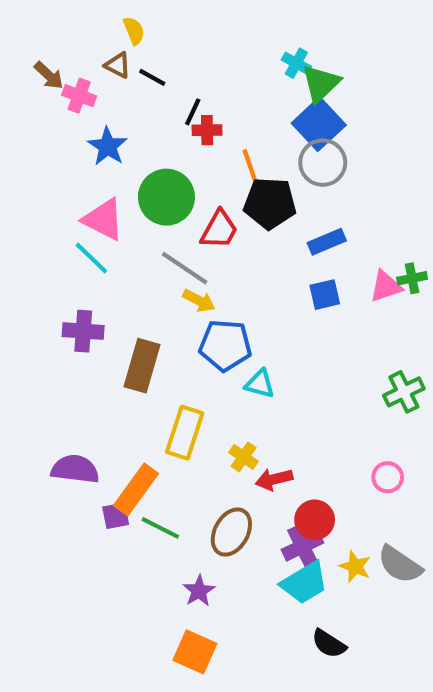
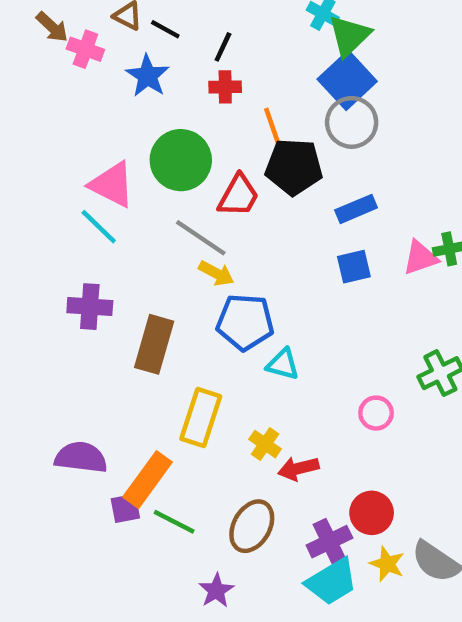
black line: (193, 112) -> (223, 47), moved
blue star: (108, 146) -> (148, 76), moved
pink circle: (388, 477) -> (376, 413), moved
red circle: (315, 520) -> (372, 513), moved

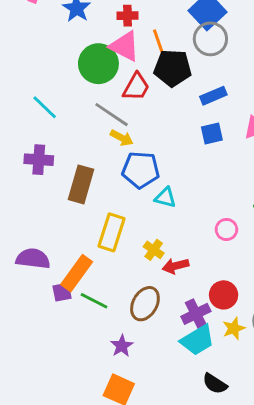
pink triangle: (112, 185) -> (125, 46), moved
yellow star: (387, 564) -> (234, 328), turned 30

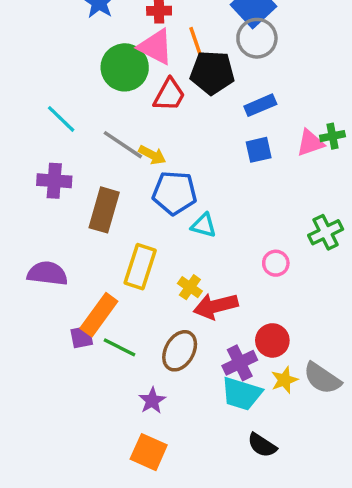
gray line: (112, 115) -> (123, 145), moved
purple semicircle: (33, 259) -> (47, 273), moved
red arrow: (176, 266) -> (216, 306), size x1.4
cyan trapezoid: (197, 340) -> (241, 394), turned 48

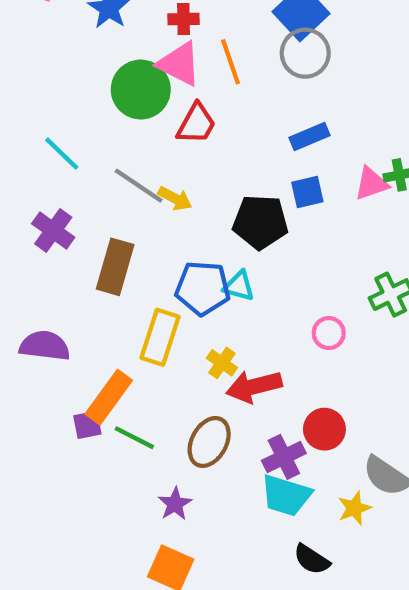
black pentagon: (212, 73) -> (260, 222), moved
purple cross: (54, 181) -> (53, 230), turned 32
blue pentagon: (174, 193) -> (203, 288), moved
yellow star: (284, 380) -> (354, 508), moved

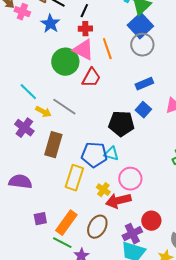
blue square: (307, 192) -> (143, 110), turned -35
yellow arrow: (175, 198) -> (43, 112), moved
pink circle: (329, 333) -> (130, 179), moved, size x1.5
orange rectangle: (109, 397) -> (66, 223), moved
green line: (134, 438) -> (62, 243), moved

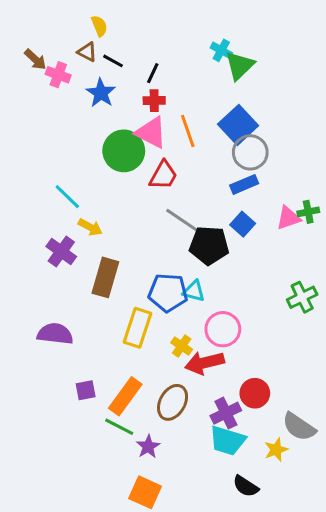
blue square: (140, 26) -> (238, 125), moved
gray circle: (142, 45) -> (250, 152), moved
gray line: (64, 107) -> (183, 221), moved

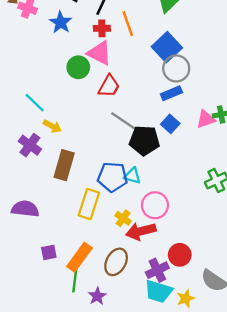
orange line: (188, 131) -> (128, 24), moved
green circle: (124, 151) -> (78, 67), size x0.7
green line: (119, 427) -> (75, 281), turned 70
yellow star: (276, 450) -> (186, 298), moved

